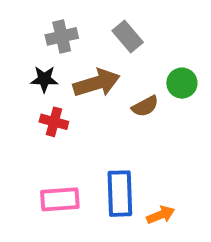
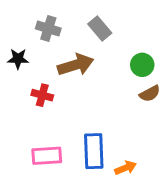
gray cross: (62, 36) -> (48, 28), turned 30
black star: (44, 79) -> (18, 59), moved
brown semicircle: (145, 106) -> (150, 94), moved

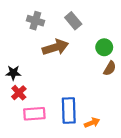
black star: (18, 59) -> (13, 73), moved
brown semicircle: (150, 94) -> (110, 68), turned -32
red cross: (42, 95) -> (19, 93), moved, turned 32

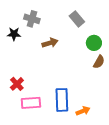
gray rectangle: (73, 21) -> (77, 19), moved
brown arrow: (55, 47) -> (50, 43), size x0.7
black star: (13, 73) -> (14, 34), moved

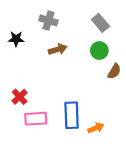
gray cross: (32, 19) -> (48, 20), moved
gray rectangle: (77, 19) -> (100, 23), moved
green circle: (94, 43) -> (99, 51), moved

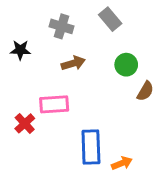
gray rectangle: (100, 23) -> (110, 19), moved
pink rectangle: (36, 119) -> (54, 104), moved

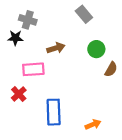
gray cross: (62, 26) -> (28, 20), moved
pink rectangle: (54, 104) -> (33, 69), moved
blue rectangle: (91, 147) -> (54, 112), moved

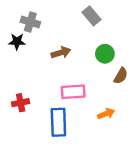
pink rectangle: (33, 69) -> (73, 92), moved
red cross: (19, 94) -> (21, 103), turned 32
orange arrow: (93, 124) -> (106, 114), moved

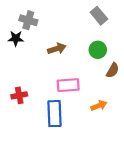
gray rectangle: (91, 16) -> (99, 16), moved

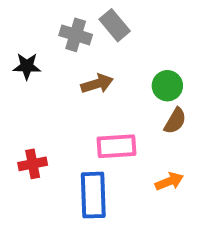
gray rectangle: (99, 16) -> (115, 25), moved
gray cross: (28, 20) -> (76, 35), moved
brown semicircle: (113, 70) -> (175, 121), moved

